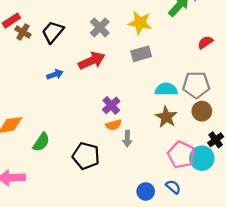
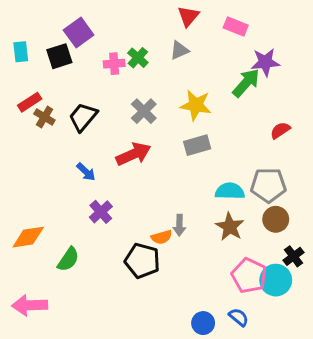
blue arrow: (55, 74) -> (86, 172), turned 63
purple cross: (111, 105) -> (101, 212), moved
gray arrow: (127, 139) -> (179, 225), moved
black pentagon: (86, 156) -> (142, 261), moved

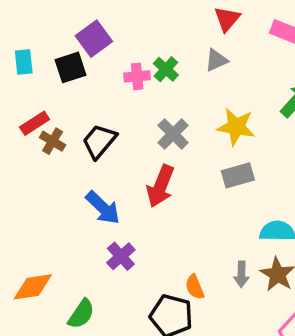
red arrow: (133, 154) -> (160, 186), turned 136
blue arrow: (86, 172) -> (103, 208), size x1.5
gray arrow: (179, 225) -> (241, 274), moved
orange semicircle: (162, 237) -> (195, 287), turned 84

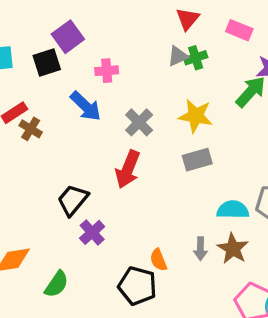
green cross: (166, 69) -> (196, 58), moved, turned 30
black trapezoid: (99, 141) -> (73, 200), moved
blue arrow: (103, 208) -> (86, 106), moved

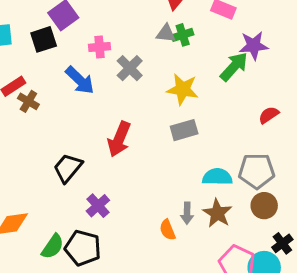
gray triangle: (178, 56) -> (166, 33), turned 30
gray cross: (139, 122) -> (130, 68), moved
purple cross: (92, 232) -> (98, 206), moved
orange semicircle: (158, 260) -> (167, 230), moved
black pentagon: (137, 286) -> (83, 248), moved

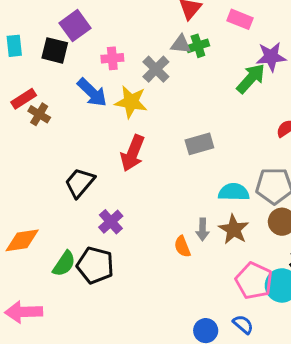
black square: (44, 39) -> (55, 50), turned 32
gray cross: (130, 68) -> (156, 69), moved
yellow star: (183, 89) -> (131, 102), moved

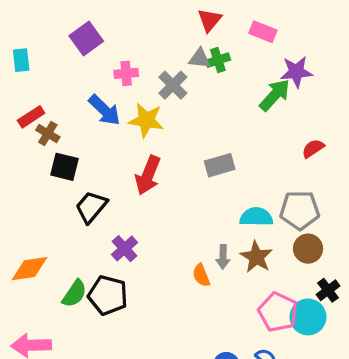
black square: (55, 50) -> (64, 167), moved

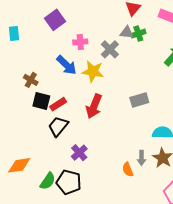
red rectangle: (31, 117) -> (58, 104), moved

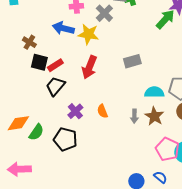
blue arrow: (67, 65) -> (63, 28), turned 150
orange semicircle: (128, 170) -> (102, 111), moved
green semicircle: (48, 181) -> (36, 132), moved

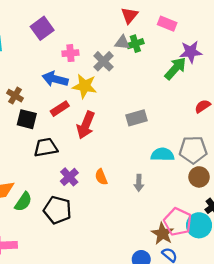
red rectangle: (55, 65) -> (60, 109), moved
black trapezoid: (55, 86) -> (46, 147), turned 40
brown star: (154, 116) -> (162, 234), moved

